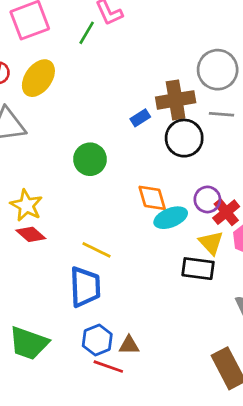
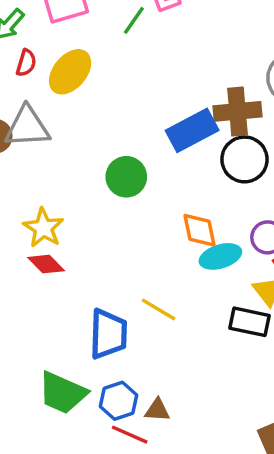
blue rectangle: (140, 118) -> (192, 130), size x2.0
yellow line: (97, 250) -> (159, 309), moved
green trapezoid: (29, 343) -> (62, 393), moved

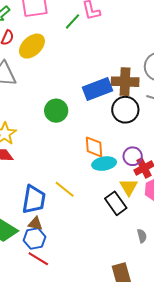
black rectangle: (249, 322) -> (116, 203), turned 35
brown triangle: (157, 410) -> (35, 224), moved

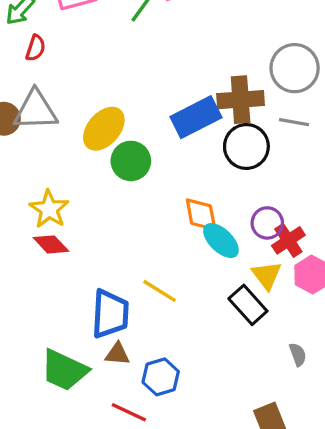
yellow ellipse: (32, 46) -> (104, 129), moved
cyan ellipse: (104, 164) -> (221, 241), turned 60
blue hexagon: (35, 239) -> (161, 377), moved

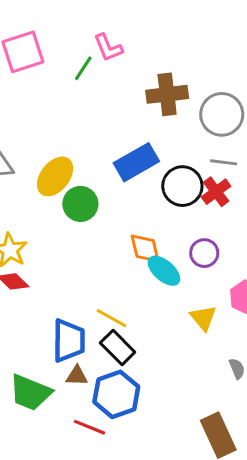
brown cross: (241, 100) -> (167, 94), moved
red cross: (288, 240) -> (216, 192), moved
yellow triangle: (267, 275) -> (203, 318), moved
black rectangle: (248, 305) -> (118, 348), moved
blue hexagon: (161, 377) -> (116, 394), size x1.4

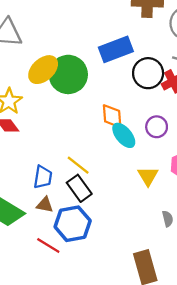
yellow ellipse: (55, 176) -> (43, 70), moved
green circle: (80, 204) -> (68, 74), size x1.4
blue trapezoid: (69, 341) -> (43, 177), size x0.7

